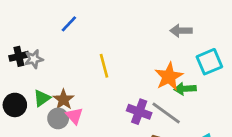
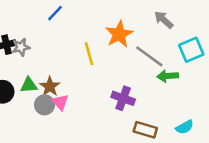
gray arrow: (181, 31) -> (164, 20), turned 42
orange star: (169, 77) -> (119, 34), moved
green triangle: (42, 98) -> (29, 85), turned 30
gray line: (166, 113) -> (149, 56), moved

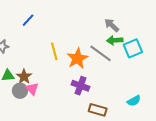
orange star: (119, 34) -> (77, 58), moved
green arrow: (168, 76) -> (115, 40), moved
cyan semicircle: (185, 127) -> (134, 101), moved

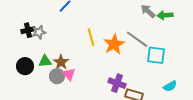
green arrow: (115, 40) -> (165, 15), moved
cyan square: (133, 48) -> (156, 55), moved, turned 30
purple cross: (80, 86) -> (117, 83), moved

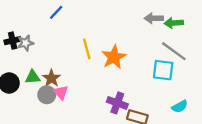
gray arrow: (148, 11) -> (154, 18), turned -42
gray line: (137, 39) -> (174, 51), moved

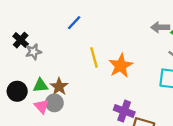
blue line: (56, 12) -> (74, 23), moved
black cross: (13, 41) -> (21, 40), moved, turned -35
pink triangle: (61, 92) -> (42, 106), moved

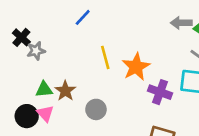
black circle: (17, 91) -> (27, 116), moved
gray circle: (54, 103) -> (96, 109), moved
purple cross: (124, 111) -> (160, 92), moved

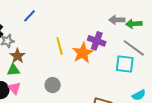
blue line: (83, 17) -> (29, 16), moved
brown star: (65, 91) -> (17, 56), moved
purple cross: (160, 92) -> (97, 41), moved

